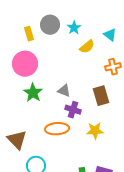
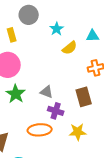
gray circle: (50, 25) -> (29, 15), moved
cyan triangle: (110, 35) -> (93, 36), turned -40

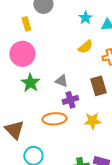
cyan star: (57, 29) -> (85, 18), moved
yellow semicircle: (70, 48) -> (85, 47), moved
purple cross: (56, 111) -> (70, 100), turned -35

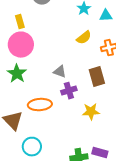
yellow rectangle: (26, 24) -> (20, 22), moved
green star: (30, 83) -> (17, 74), moved
orange ellipse: (54, 119) -> (40, 105), moved

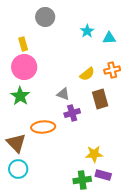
yellow semicircle: (84, 38) -> (87, 74), moved
yellow star: (91, 112) -> (94, 154), moved
cyan circle: (32, 147) -> (18, 169), moved

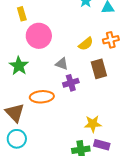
pink circle: (24, 67) -> (39, 36), moved

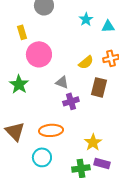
brown rectangle: (99, 69) -> (99, 87), turned 30
orange ellipse: (42, 97) -> (51, 130), moved
yellow star: (93, 124) -> (93, 142), turned -30
cyan circle: (17, 139) -> (42, 157), moved

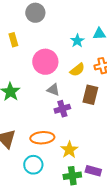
cyan star: (86, 19) -> (77, 41), moved
pink circle: (39, 54) -> (45, 62), moved
yellow star: (93, 142) -> (69, 150), moved

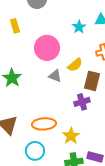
yellow semicircle: (77, 70) -> (75, 65), moved
purple cross: (62, 109) -> (82, 102), moved

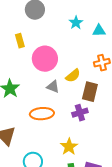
yellow rectangle: (15, 26) -> (20, 41), moved
cyan star: (79, 27) -> (76, 23), moved
orange ellipse: (44, 124) -> (42, 114), moved

